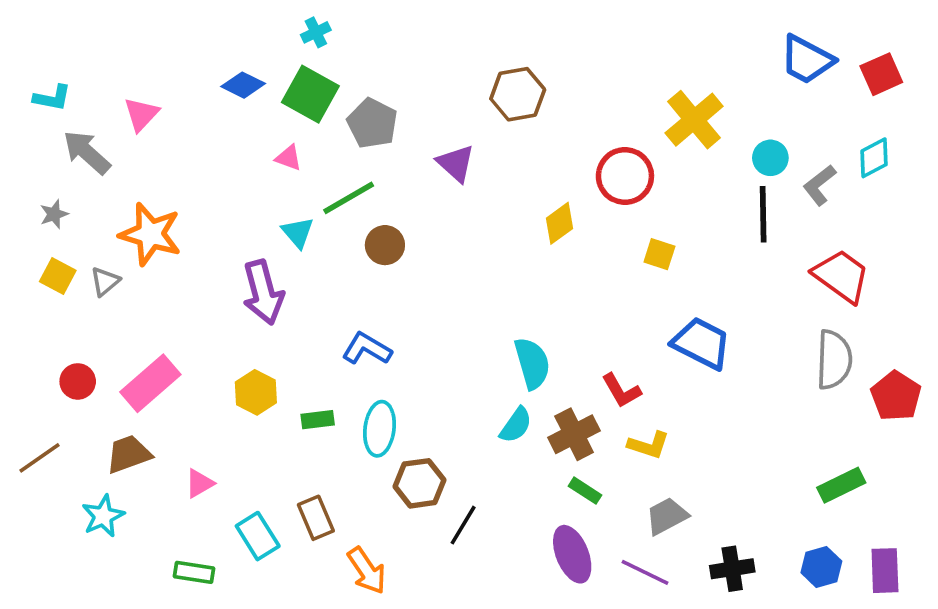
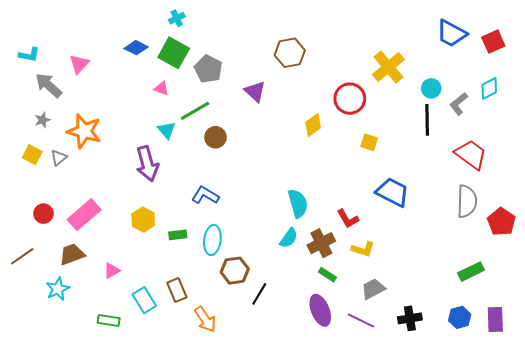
gray star: (54, 214) -> (42, 120), moved

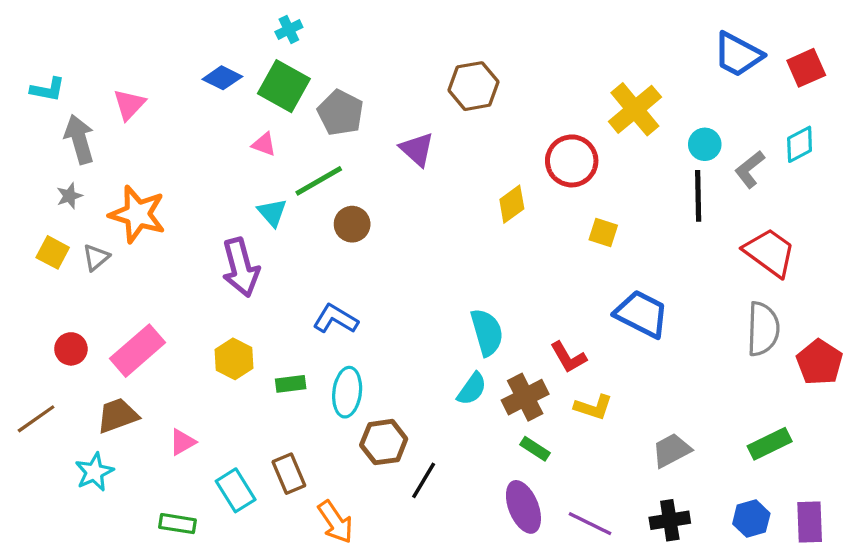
gray arrow: (49, 85) -> (79, 139), turned 32
gray trapezoid: (373, 289) -> (671, 450), moved

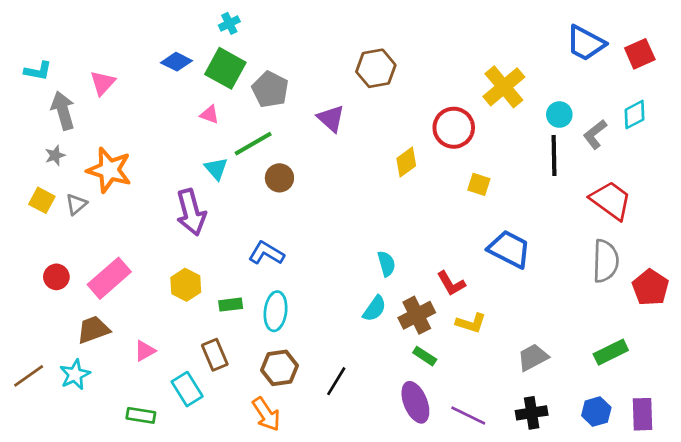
cyan semicircle: (487, 332) -> (386, 264), size x0.7
brown line: (36, 419) -> (29, 376), moved
brown hexagon: (384, 442) -> (279, 368), moved
brown rectangle: (289, 474) -> (215, 355), moved

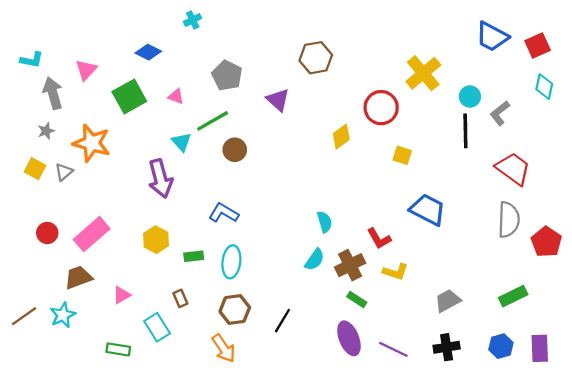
green square: (225, 68) -> (129, 97), moved, turned 32
cyan diamond: (635, 115) -> (544, 87), moved, turned -50
brown rectangle: (215, 355) -> (180, 298), size x0.7

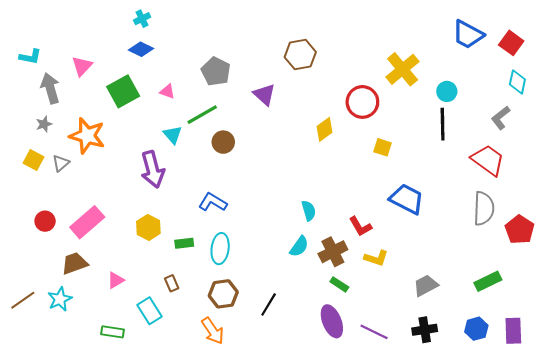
cyan cross: (193, 20) -> (142, 19), moved
red square: (538, 45) -> (511, 43), turned -30
gray L-shape: (500, 113) -> (501, 118), moved

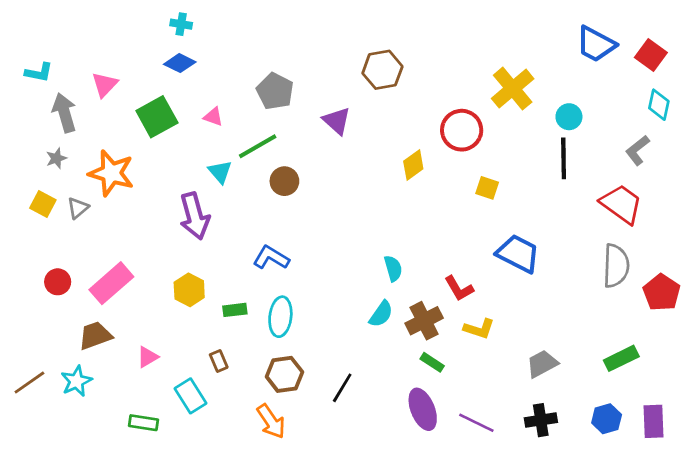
cyan cross: (142, 19) -> (181, 24), turned 35

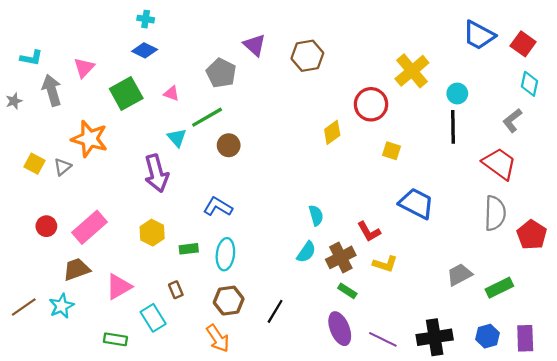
purple triangle: (337, 121) -> (255, 45), moved
gray star: (56, 158) -> (14, 101), moved
pink triangle: (148, 357) -> (119, 287), size x1.5
gray trapezoid: (542, 364) -> (459, 275), moved
black cross: (541, 420) -> (435, 337), size x1.4

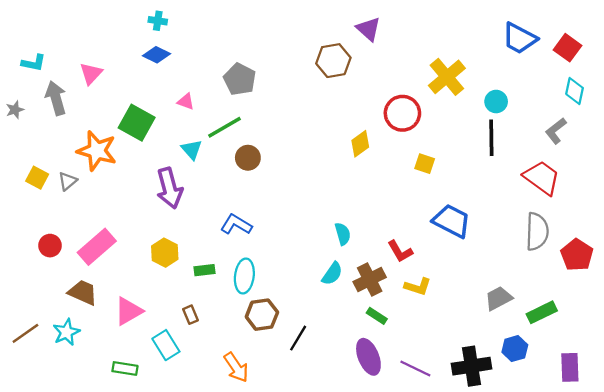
purple triangle: (255, 45) -> (368, 29), moved
green square: (126, 93) -> (137, 123), moved, turned -32
brown trapezoid: (77, 269) -> (83, 292), turned 44
brown hexagon: (229, 301) -> (262, 315), moved
blue hexagon: (487, 336) -> (515, 349), moved

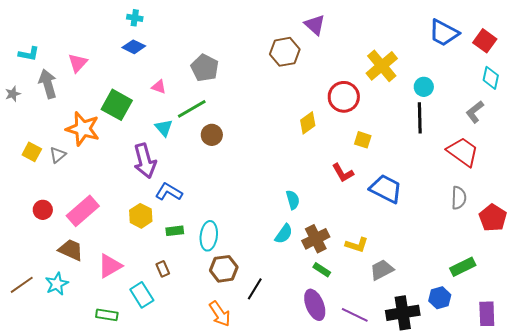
blue L-shape: (236, 224) -> (169, 192), moved
gray semicircle: (537, 232) -> (459, 198), size x0.7
red L-shape: (400, 251) -> (343, 173), moved
gray trapezoid: (498, 298) -> (382, 270), moved
orange arrow: (236, 367) -> (220, 314), moved

